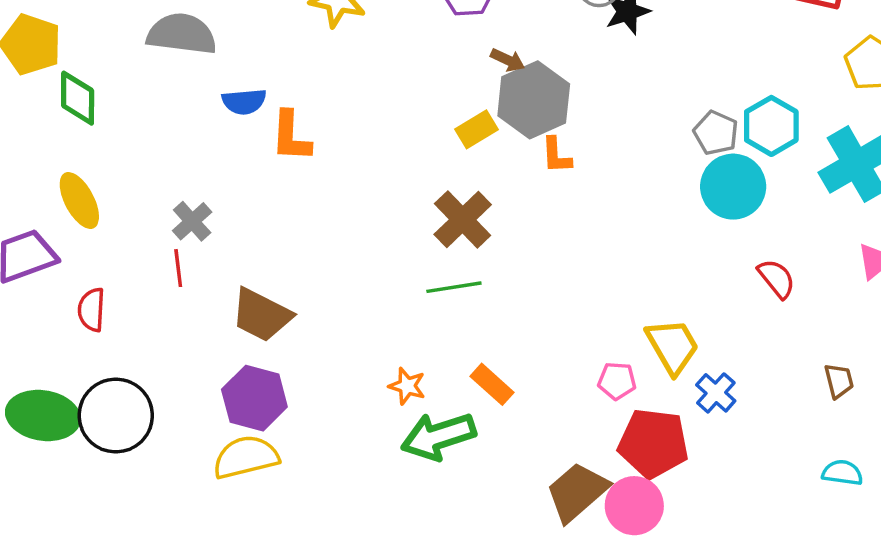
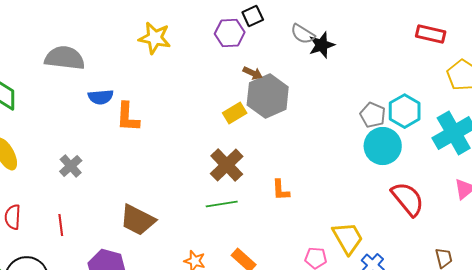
orange L-shape: (556, 155) -> (281, 190), moved
red line: (178, 268) -> (61, 225), moved
red semicircle: (776, 279) -> (408, 199), size x1.5
brown trapezoid: (261, 315) -> (138, 220), moved

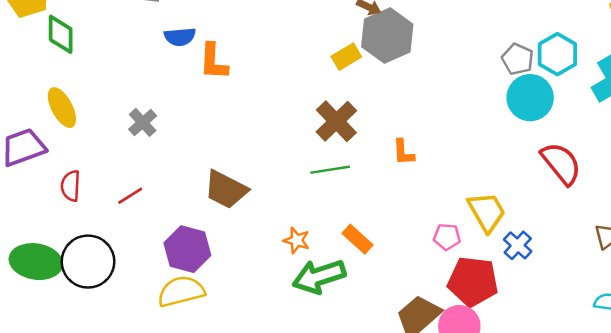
red line: (61, 225) -> (130, 196), turned 65

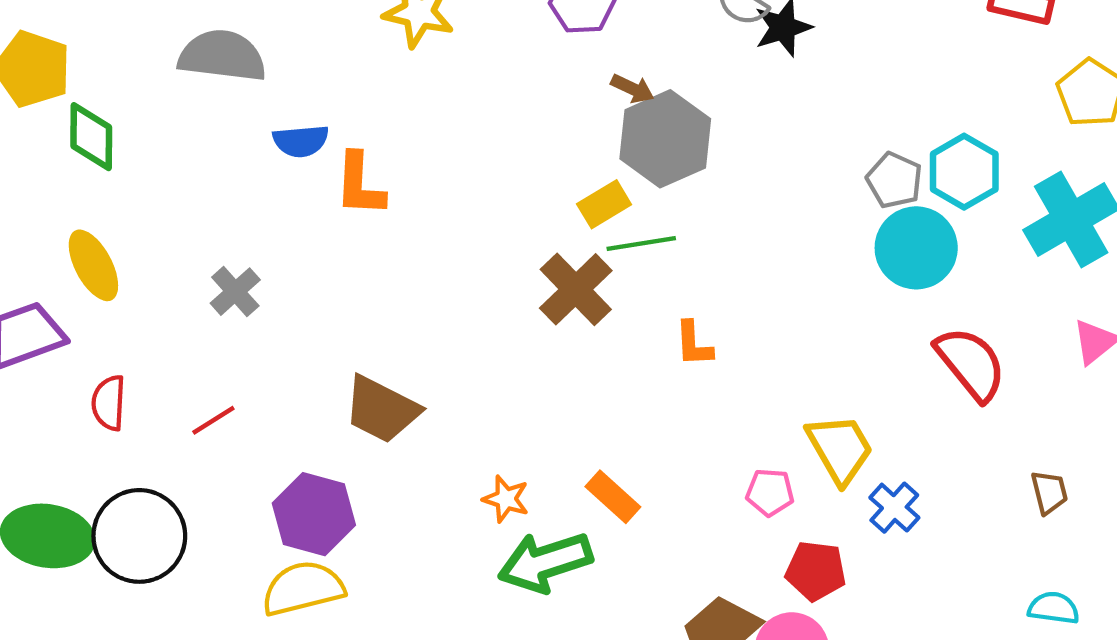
yellow rectangle: (346, 57) -> (604, 204), moved
green line: (330, 170) -> (641, 244), moved
red pentagon: (473, 281) -> (816, 571), size x0.7

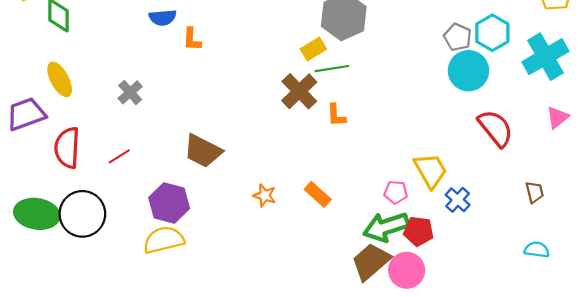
orange L-shape: (360, 185) -> (192, 39), size x0.7
orange L-shape: (694, 344) -> (336, 115), moved
red semicircle: (109, 403) -> (67, 148), size x1.5
green arrow: (545, 562) -> (386, 227), moved

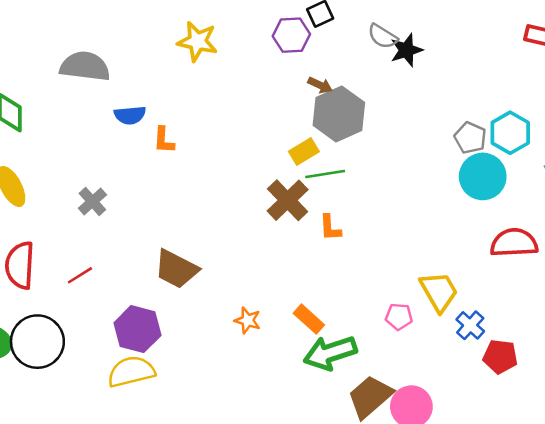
red semicircle: (496, 128) -> (514, 243), turned -54
green arrow: (386, 227) -> (330, 353), moved
red pentagon: (419, 231) -> (500, 357), moved

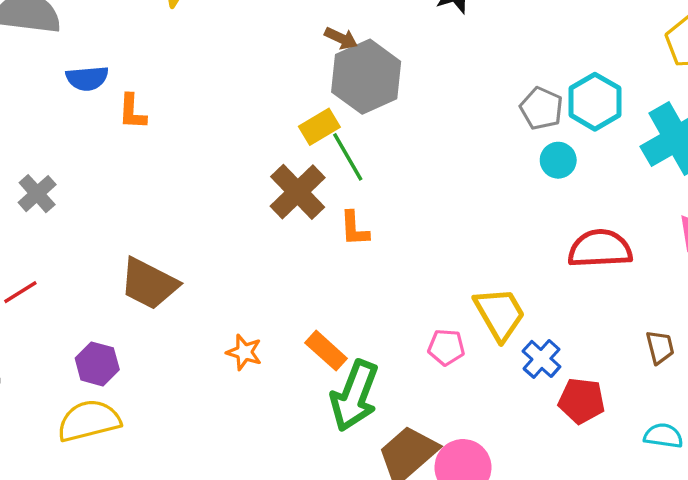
green line: (325, 174) -> (348, 157), turned 69
cyan circle: (483, 176) -> (558, 160), size x0.6
purple hexagon: (137, 329) -> (97, 364), size x0.7
green arrow: (330, 353) -> (354, 396), turned -51

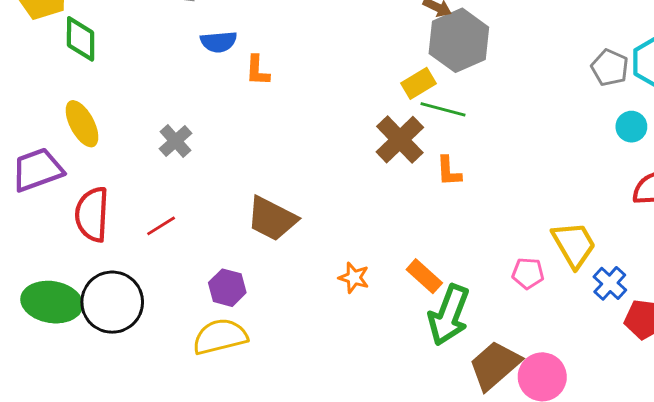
green line: (348, 157) -> (443, 109), turned -45
cyan circle: (558, 160) -> (631, 127), moved

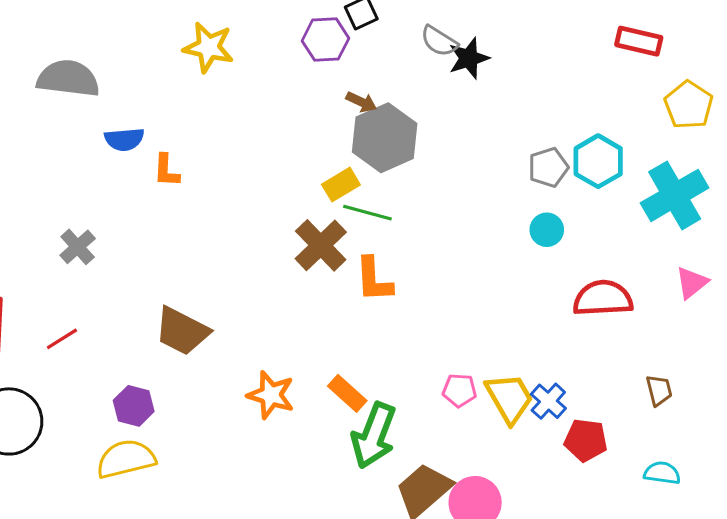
gray pentagon: (610, 68) -> (548, 167), turned 30
cyan circle: (631, 127) -> (547, 230), moved
orange L-shape: (449, 171) -> (374, 280), size x1.4
yellow trapezoid: (574, 245) -> (509, 398), moved
orange star: (354, 278) -> (271, 395), size x1.4

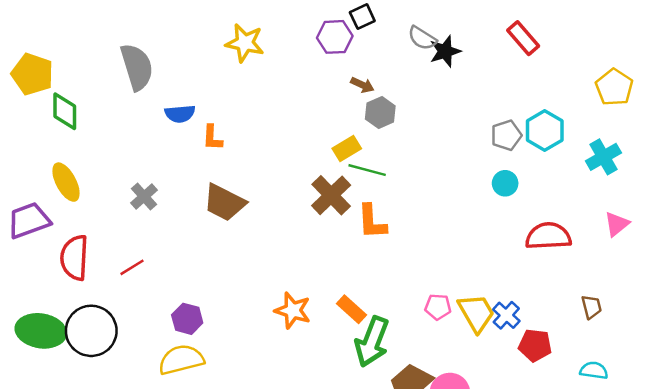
red rectangle: (639, 41) -> (523, 38), moved, turned 36
gray semicircle: (68, 79) -> (137, 67), turned 66
gray hexagon: (385, 138) -> (380, 113), size x0.6
cyan cross: (675, 195) -> (603, 157), size x0.7
brown trapezoid: (182, 331) -> (224, 202), moved

